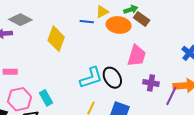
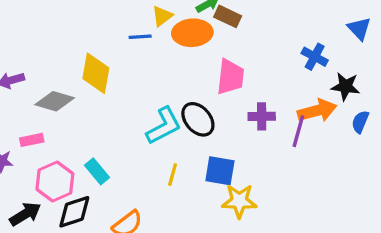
gray diamond: (20, 20) -> (55, 101), moved

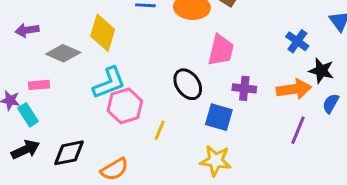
cyan L-shape: (164, 126) -> (109, 83), moved
purple line: (298, 131) -> (298, 130), moved
cyan rectangle: (97, 171) -> (28, 115), moved
blue square: (220, 171) -> (219, 117), moved
pink hexagon: (55, 182) -> (125, 106), moved

